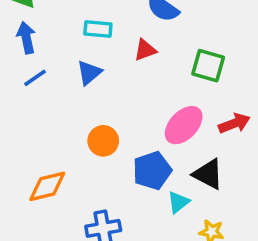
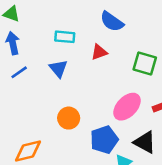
blue triangle: (89, 73) -> (58, 69), turned -30

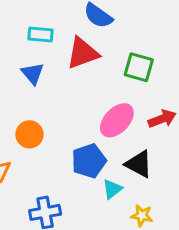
red triangle: (99, 52) -> (83, 53), size x1.6
orange circle: (69, 118) -> (29, 134), moved

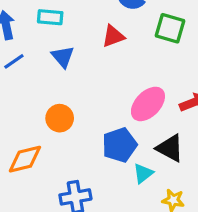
cyan rectangle: (40, 34) -> (50, 17), moved
red triangle: (83, 53) -> (113, 36), size x0.7
green square: (139, 67) -> (170, 28), moved

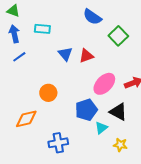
green square: (170, 28) -> (118, 36), turned 30
red triangle: (113, 36) -> (86, 56), moved
blue triangle: (63, 57) -> (65, 54), moved

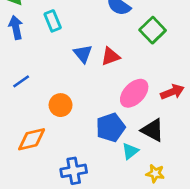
cyan rectangle: (42, 29) -> (53, 21), turned 63
blue line: (19, 57) -> (21, 81), moved

